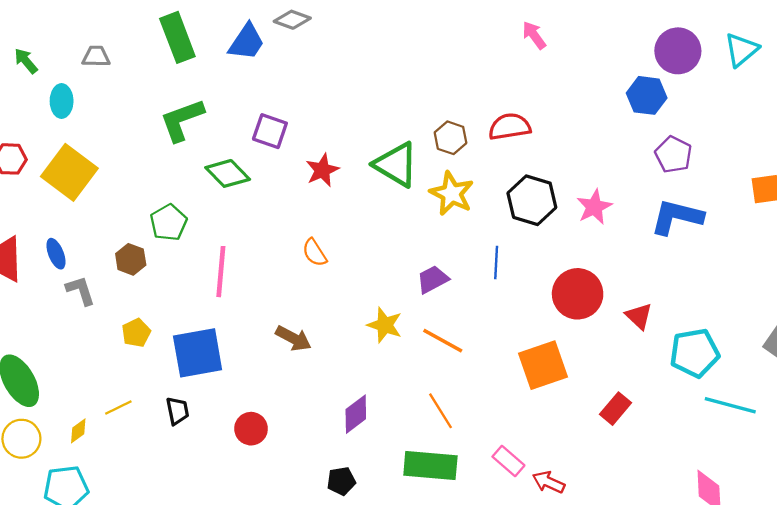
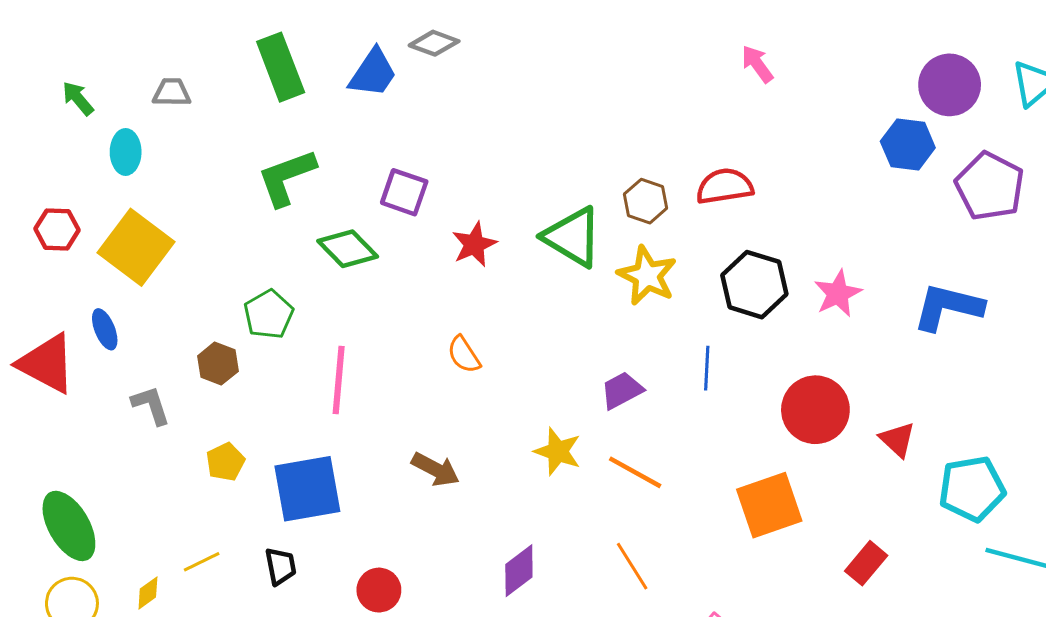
purple pentagon: (673, 155) -> (990, 186), moved, size x1.4
blue ellipse: (56, 254) -> (105, 329), moved

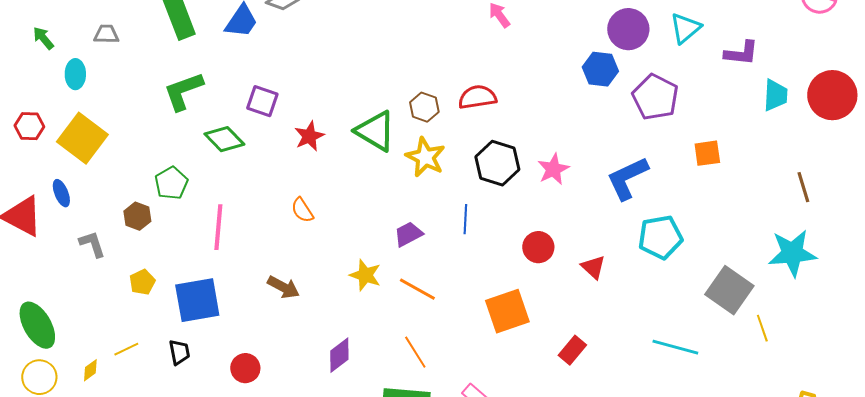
blue L-shape: (948, 307) -> (627, 178), turned -39
red circle: (815, 410) -> (538, 247), size x0.7
cyan pentagon: (972, 489) -> (660, 237), moved

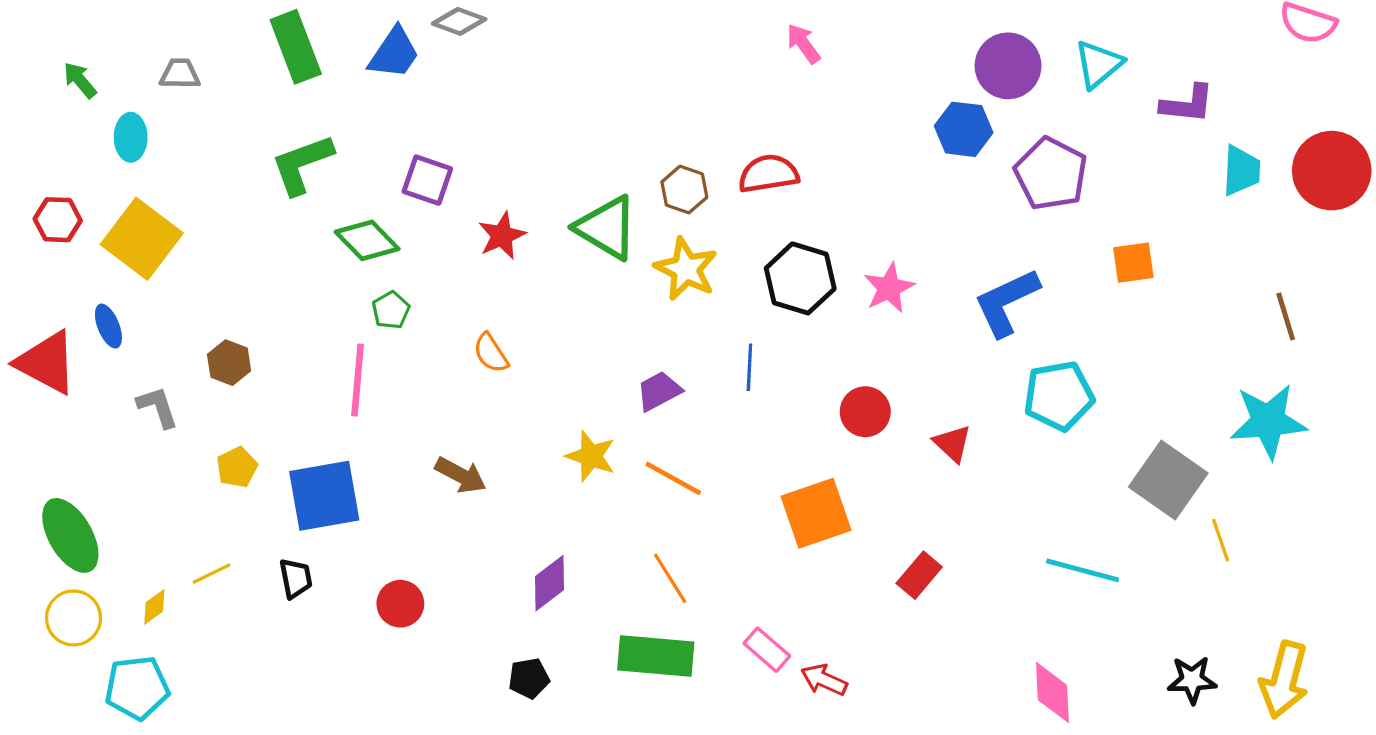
green pentagon: (171, 183) -> (391, 310), moved, size x0.7

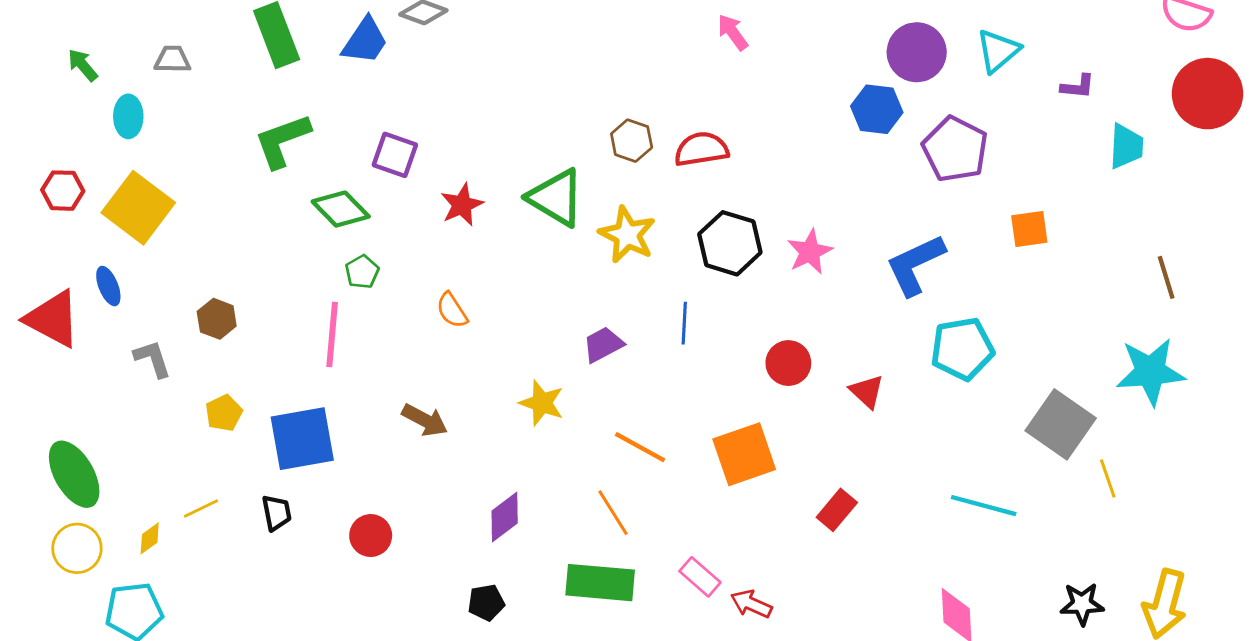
purple L-shape: (1187, 104) -> (1078, 86), size x0.7
red circle: (1332, 171) -> (1207, 94), moved
brown hexagon: (684, 190) -> (632, 141), moved
orange line: (673, 478) -> (640, 447), moved

